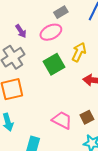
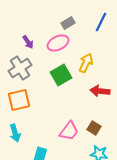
brown square: (87, 117) -> (94, 128), turned -32
pink trapezoid: (62, 120) -> (69, 131), turned 100

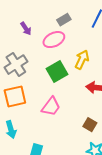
purple arrow: (28, 42) -> (26, 29), moved
pink trapezoid: (69, 131) -> (51, 107), moved

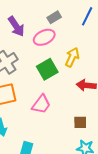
purple arrow: (26, 29) -> (16, 26), size x1.5
brown square: (90, 125) -> (80, 122), turned -32

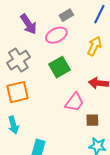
yellow arrow: (72, 57) -> (94, 46), moved
pink trapezoid: (41, 104) -> (74, 102), moved

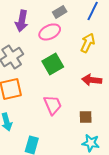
purple arrow: (28, 24) -> (22, 21), turned 45
pink trapezoid: (74, 102) -> (53, 105), moved, turned -60

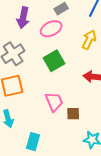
brown square: (86, 117) -> (73, 114), moved

